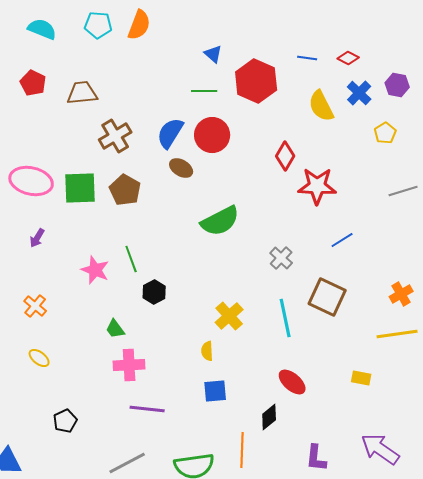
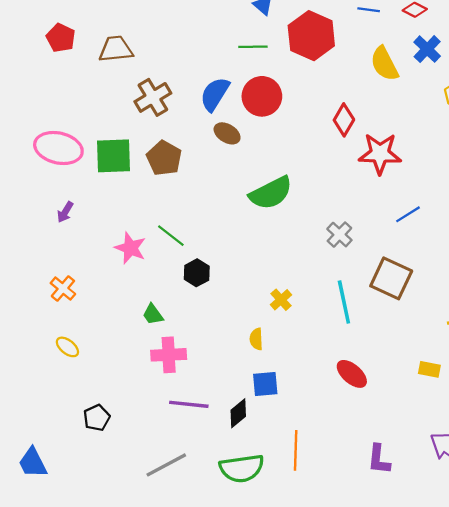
green line: (131, 259) -> (171, 236), turned -32
yellow cross: (229, 316) -> (281, 300), size x0.7
black diamond: (269, 417) -> (238, 413), moved

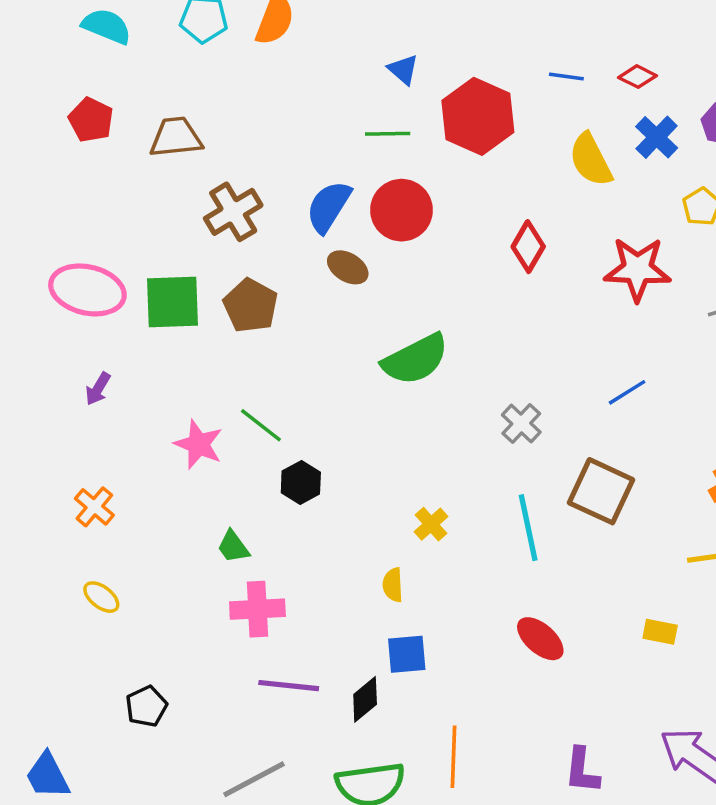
red star: (380, 154) -> (637, 269), moved

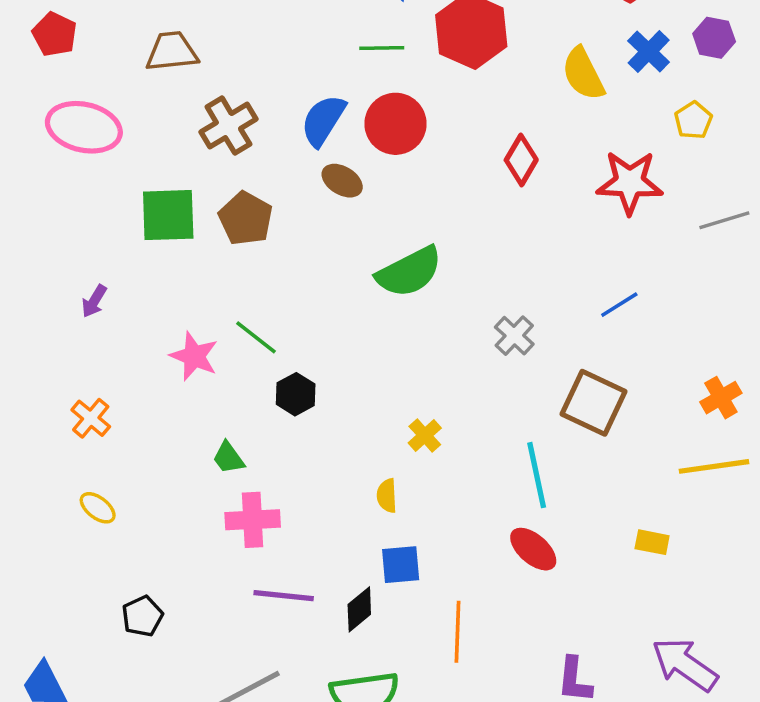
red pentagon: (91, 120) -> (55, 34), moved
pink ellipse: (87, 290) -> (84, 127), moved
cyan line: (528, 528) -> (537, 475), moved
orange line: (454, 757) -> (457, 632), moved

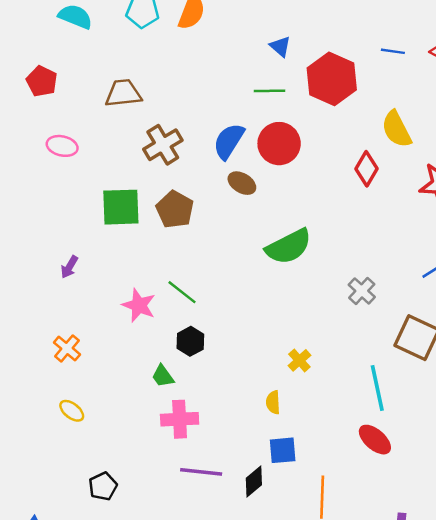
yellow semicircle: (583, 74) -> (396, 129), moved
pink ellipse: (84, 127) -> (62, 146), size x0.6
black hexagon: (296, 394) -> (190, 341), moved

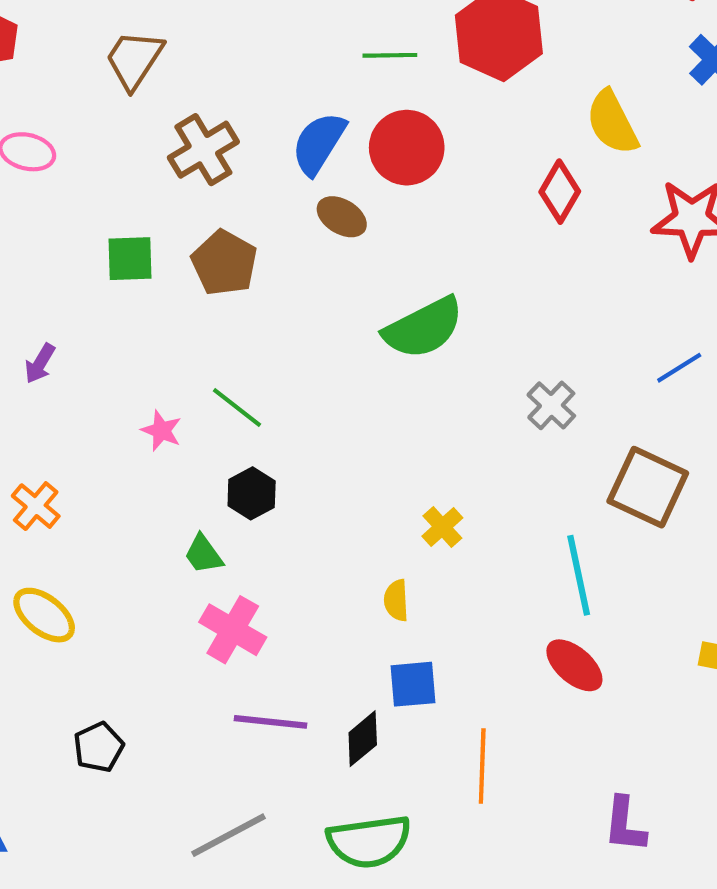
brown trapezoid: (123, 93) -> (134, 60), turned -51
green square: (121, 207) -> (130, 259), size x0.7
pink star: (139, 305) -> (161, 431), size x0.7
yellow ellipse: (72, 411) -> (44, 615), size x1.4
pink cross: (180, 419) -> (233, 630), turned 33

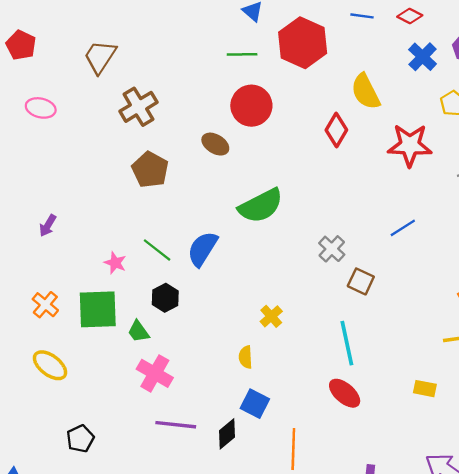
blue semicircle: (319, 143) -> (203, 249), moved
green square: (130, 259) -> (98, 309), moved, size x1.5
brown square: (648, 487) -> (361, 281), moved, size x0.6
blue square: (413, 684) -> (255, 404), turned 32

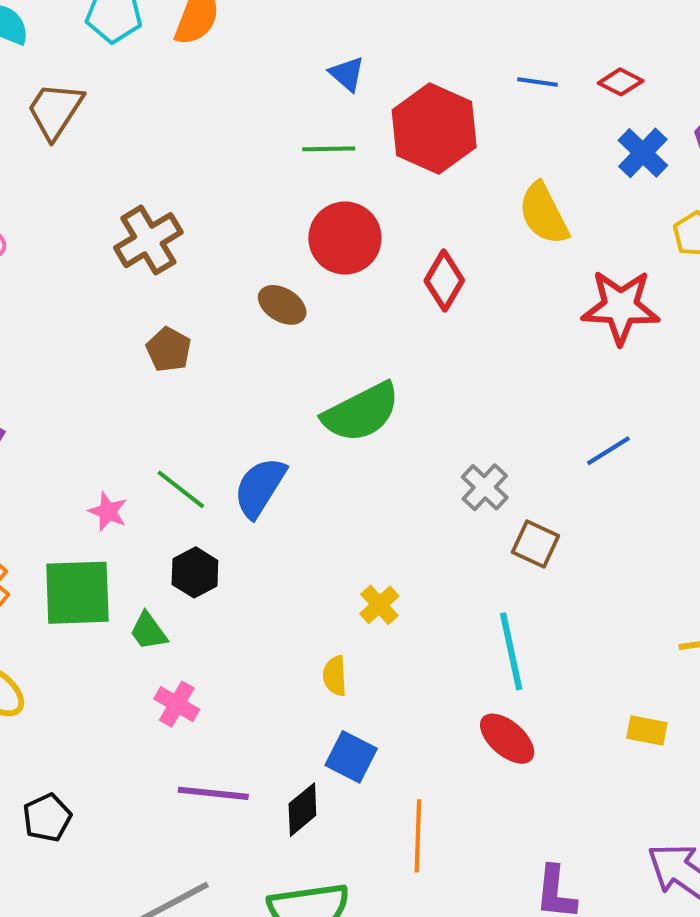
brown trapezoid: (100, 57) -> (55, 110), moved
red diamond: (336, 130) -> (444, 281), moved
brown pentagon: (150, 170) -> (169, 349), size x0.7
pink cross: (155, 373) -> (177, 704), size x0.7

